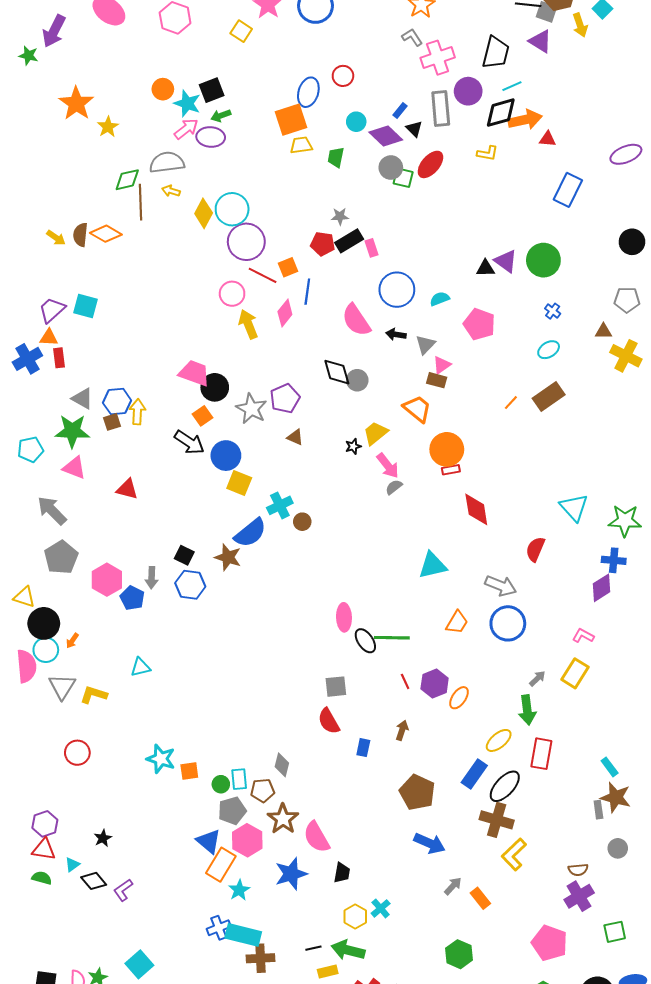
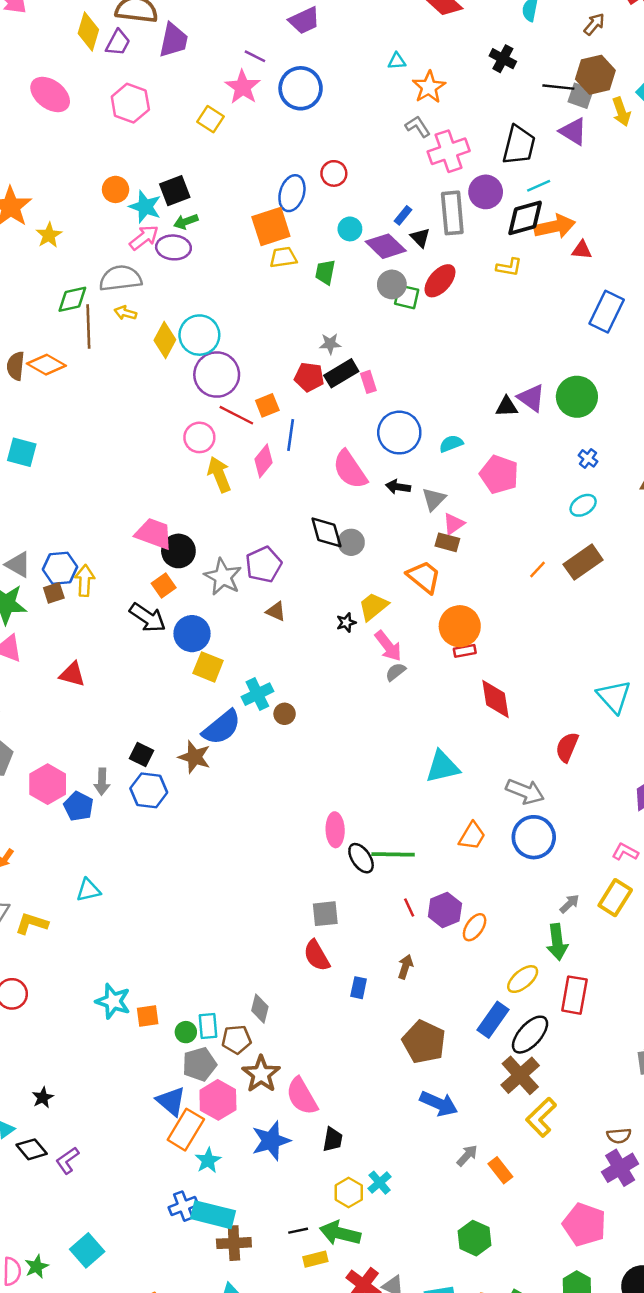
brown cross: (497, 820) -> (520, 1075), turned 32

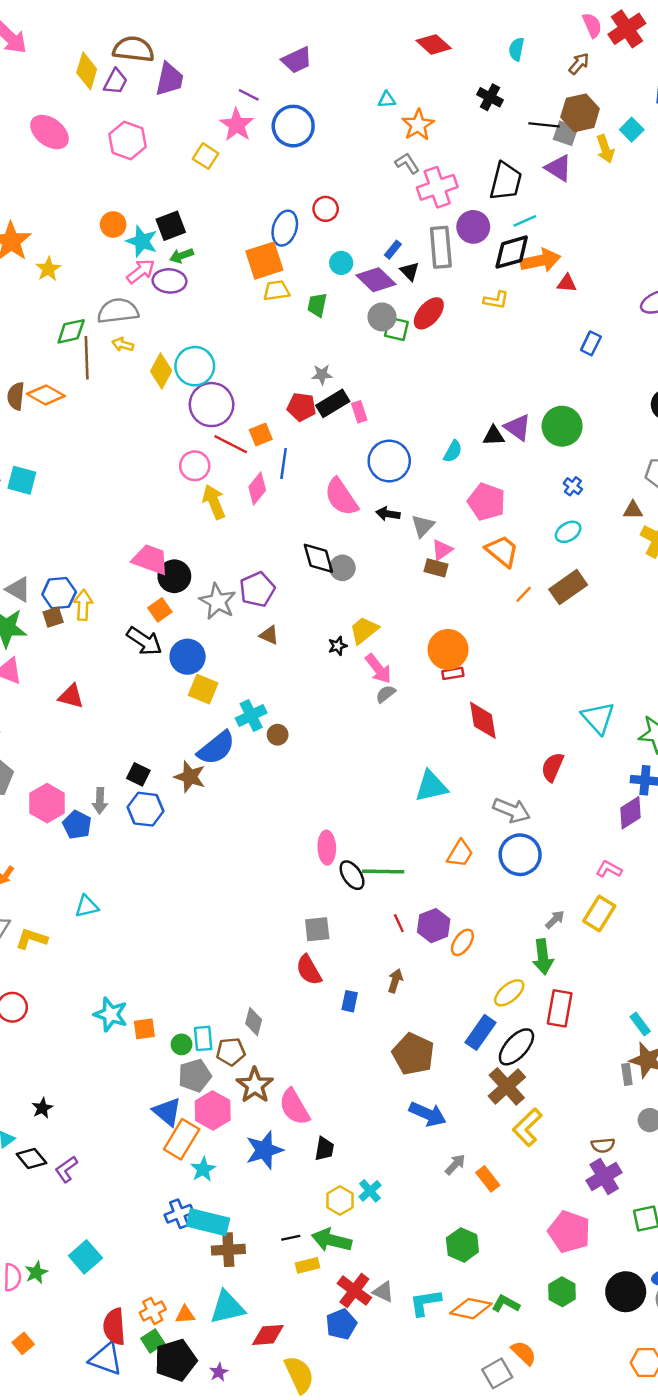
blue rectangle: (607, 312) -> (591, 343), size x0.6
cyan semicircle: (451, 444) -> (453, 451), moved, turned 140
orange trapezoid: (424, 577) -> (502, 551), moved

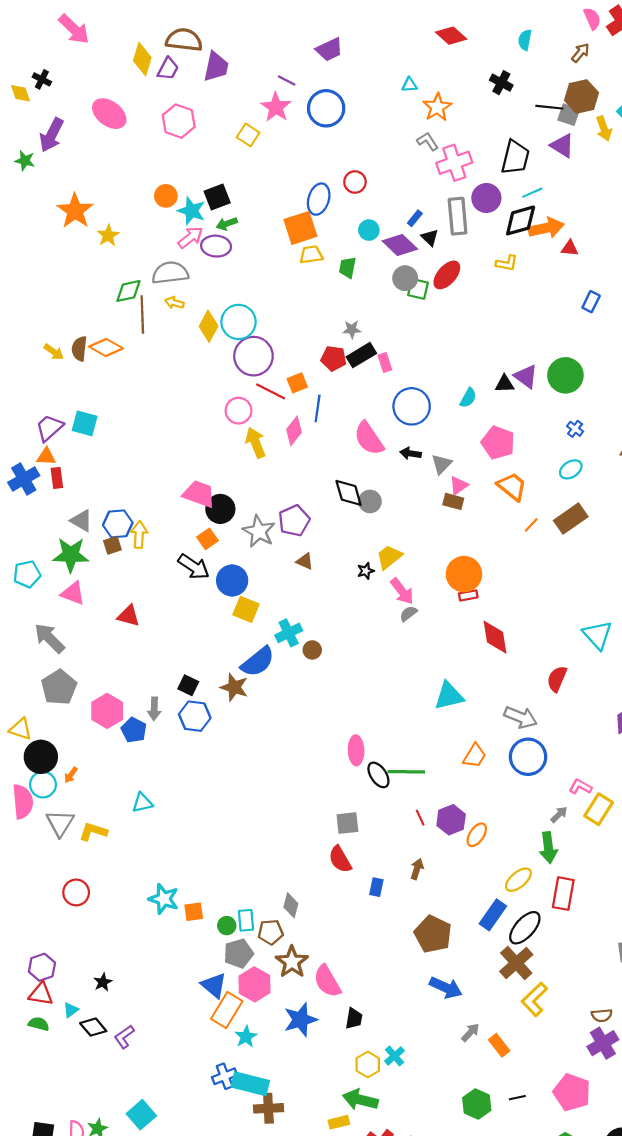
pink L-shape: (609, 869) -> (580, 787), moved
black line: (291, 1238) -> (517, 1098), moved

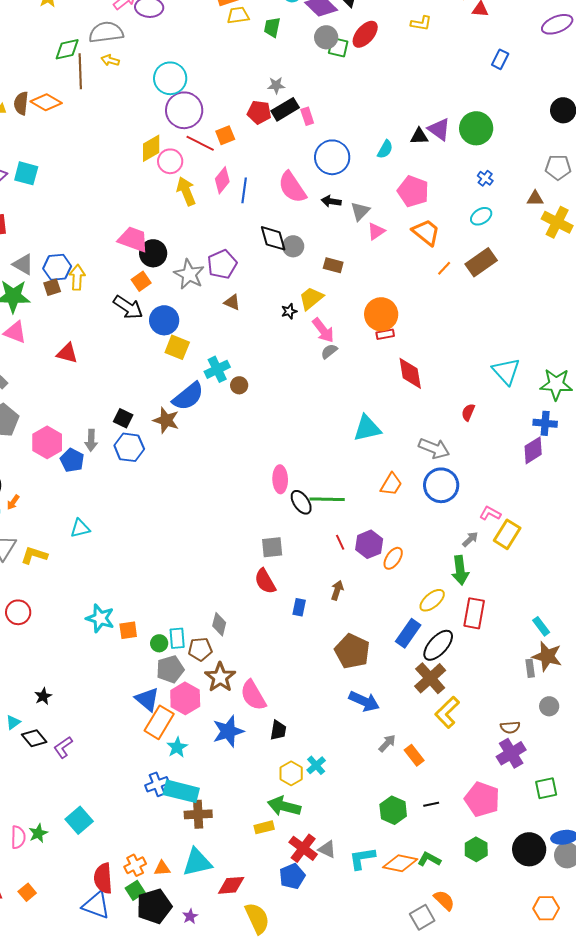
yellow diamond: (209, 326) -> (151, 148), moved, turned 32
blue line: (318, 408) -> (244, 190), moved
brown rectangle: (453, 501) -> (333, 265), moved
red semicircle: (557, 679) -> (468, 412), size x0.7

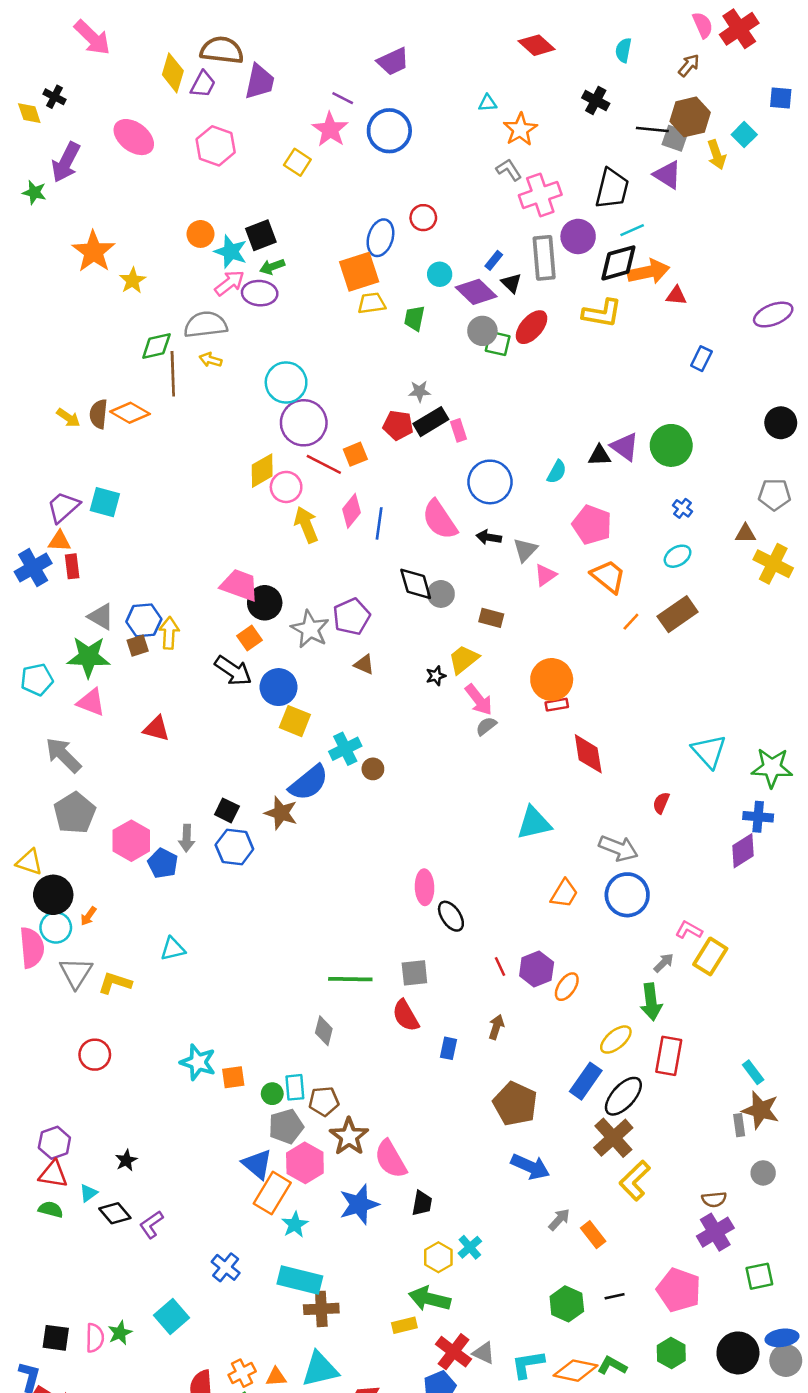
yellow L-shape: (421, 23) -> (602, 313), size x1.5
green line: (327, 499) -> (350, 979), moved
gray diamond: (219, 624) -> (324, 1031), moved
blue cross: (157, 784) -> (226, 1267), moved, turned -30

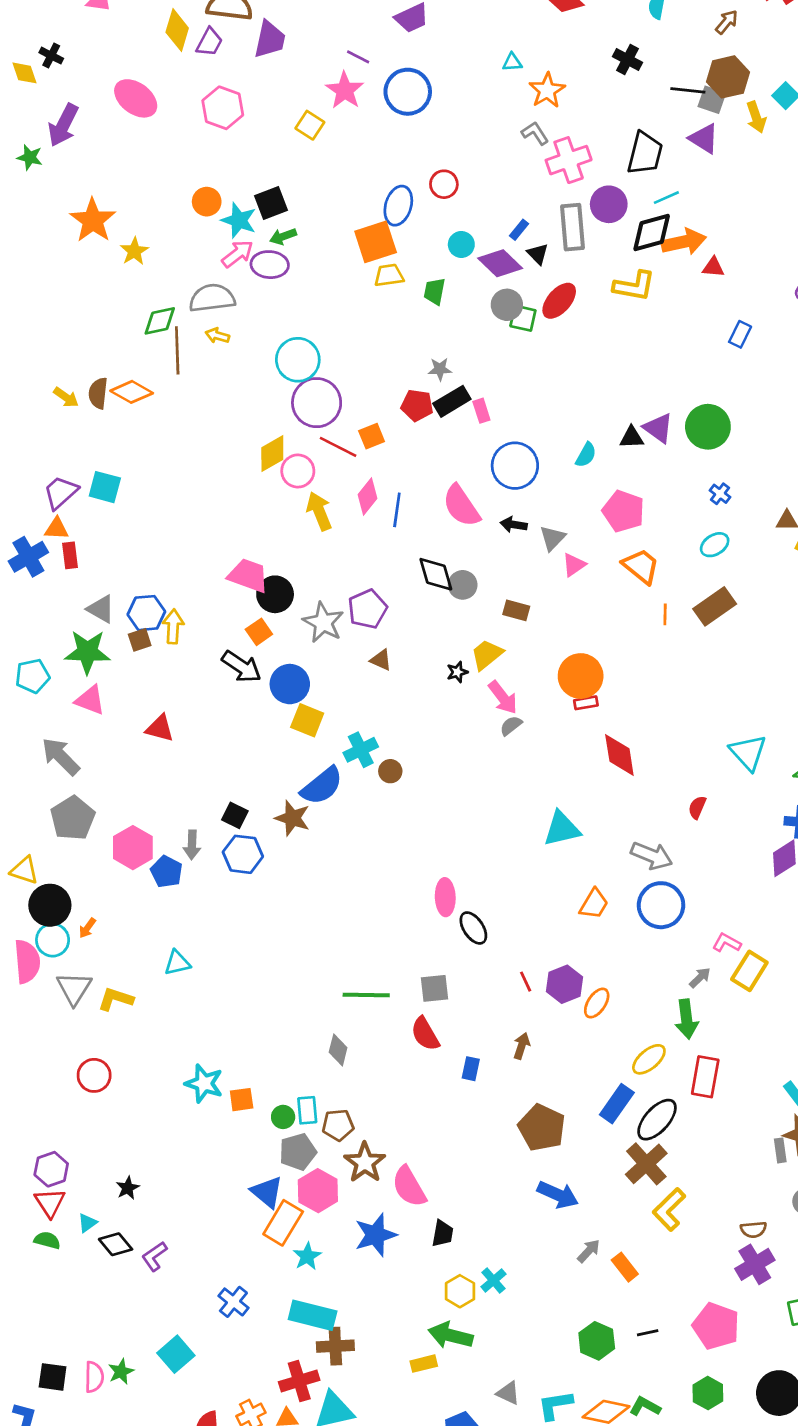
orange line: (631, 622) -> (665, 614), turned -42
red triangle: (53, 1174) -> (50, 1203), turned 48
red cross: (453, 1352) -> (299, 1381), moved, turned 36

